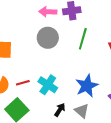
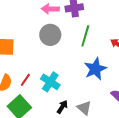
red line: (23, 83) -> (25, 80), turned -40
blue star: (87, 86) -> (95, 69), moved

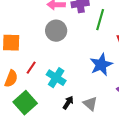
green line: (85, 36) -> (100, 20), moved
red line: (25, 80) -> (31, 68), moved

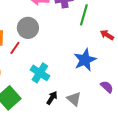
gray circle: (56, 31) -> (28, 28), moved
red line: (31, 68) -> (15, 48), moved

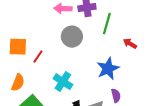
gray circle: (28, 28) -> (72, 37), moved
purple semicircle: (107, 87) -> (116, 96), moved, turned 32

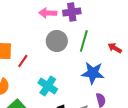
green line: (107, 24) -> (84, 41), moved
blue star: (108, 69) -> (93, 73), turned 30

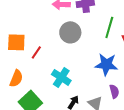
green line: (84, 41) -> (109, 27), moved

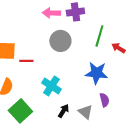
red line: (36, 52) -> (26, 61), turned 56

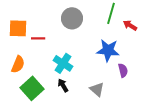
purple semicircle: (104, 100) -> (123, 70), moved
black arrow: (63, 111) -> (63, 85), moved, turned -64

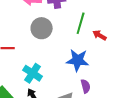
purple semicircle: (123, 70) -> (86, 86), moved

